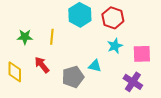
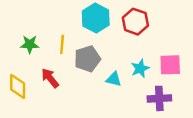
cyan star: (115, 46) -> (140, 68), moved
gray pentagon: (73, 77) -> (87, 59), moved
purple cross: (133, 82) -> (159, 98), turned -36

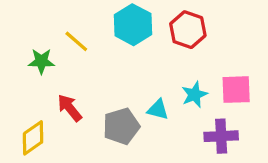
yellow line: (62, 44) -> (76, 41), moved, turned -54
gray pentagon: (87, 59) -> (121, 126), moved
yellow diamond: (18, 86) -> (33, 138), moved, turned 55

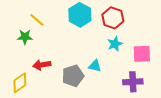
yellow line: (76, 41) -> (37, 20), moved
cyan star: (195, 95) -> (115, 44), moved
red arrow: (70, 108) -> (42, 65), turned -60

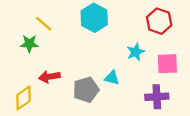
red hexagon: (113, 18) -> (159, 21), moved

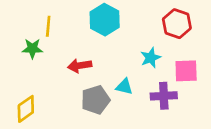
yellow line: (43, 24) -> (48, 26), turned 54
red arrow: (49, 77) -> (80, 66), moved
purple cross: (157, 97) -> (164, 96), moved

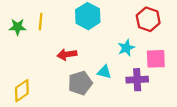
green star: (32, 49) -> (18, 27), moved

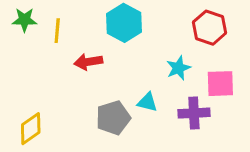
green star: (18, 27) -> (24, 20), moved
red arrow: (67, 54) -> (88, 62), moved

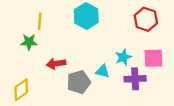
green star: (24, 20) -> (29, 42), moved
red arrow: (88, 62) -> (56, 64), moved
cyan star: (178, 68) -> (123, 57), moved

